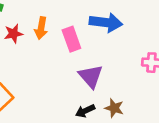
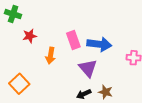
blue arrow: (106, 23) -> (99, 44), moved
orange arrow: (41, 28) -> (50, 56), moved

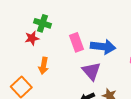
green cross: (13, 14) -> (42, 23), moved
orange arrow: (50, 56) -> (44, 66), moved

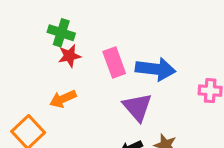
red star: (32, 38) -> (69, 56), moved
orange arrow: (44, 66) -> (63, 99), turned 56

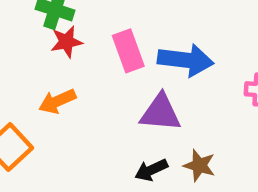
purple triangle: (137, 107) -> (160, 113), turned -44

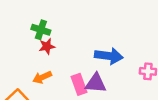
pink rectangle: (128, 51) -> (79, 84), moved

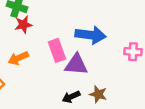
pink rectangle: (79, 84) -> (57, 50), moved

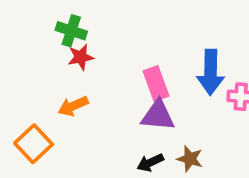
blue arrow: (90, 35) -> (211, 72), moved, turned 84
pink rectangle: (57, 50) -> (156, 83), moved

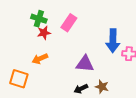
pink rectangle: (156, 83) -> (69, 23), moved, turned 54
orange square: (34, 144) -> (19, 79), turned -30

